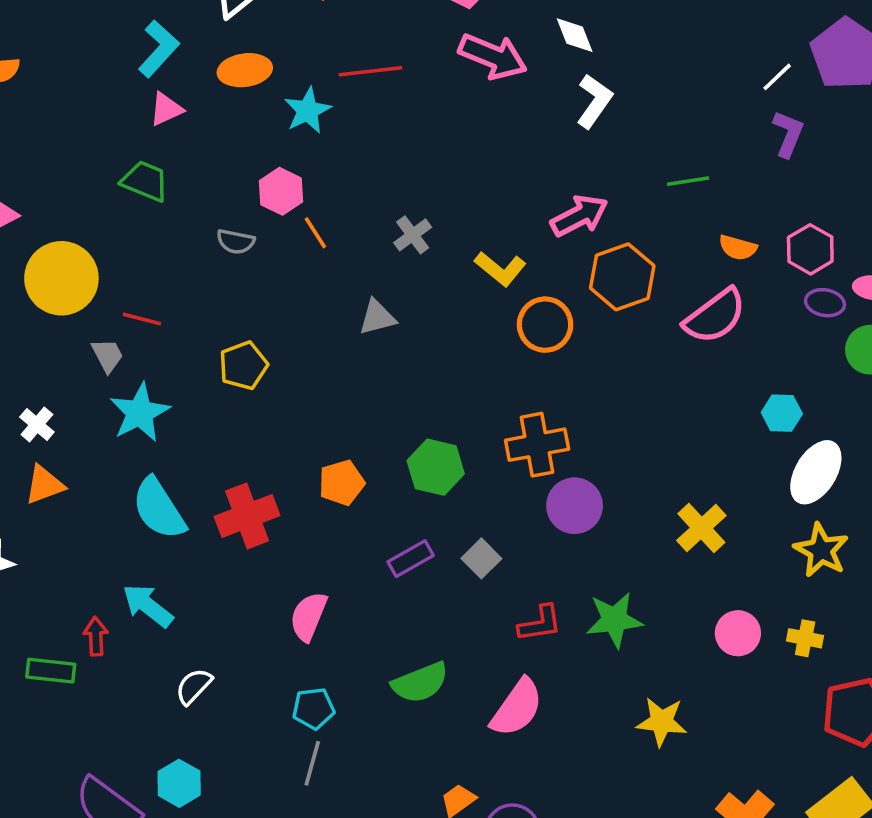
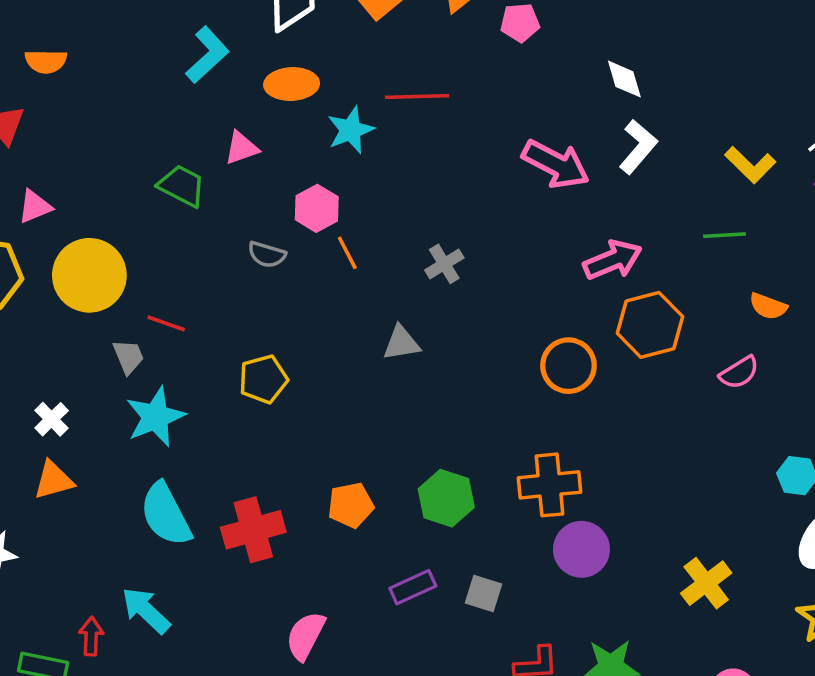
pink arrow: (493, 56) -> (556, 164), moved
pink triangle: (166, 109) -> (241, 148), moved
yellow L-shape: (500, 269) -> (750, 165), moved
pink semicircle: (715, 316) -> (739, 373), size x0.6
gray square: (481, 558) -> (484, 593), turned -33

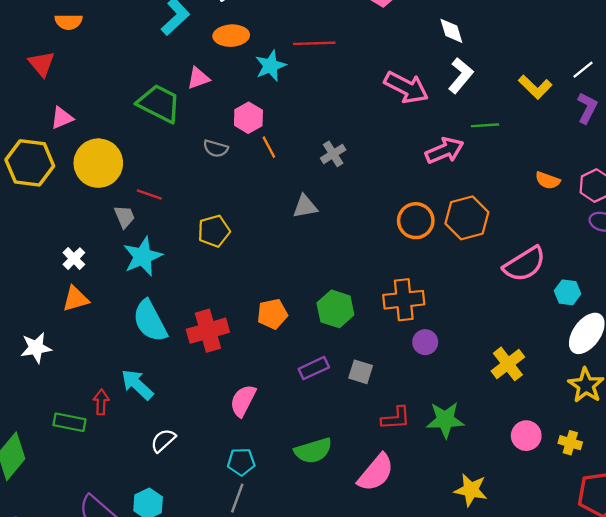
green trapezoid: (182, 186) -> (159, 103), size x1.4
green line: (724, 235) -> (485, 125), moved
orange hexagon: (650, 325) -> (467, 218), moved
pink semicircle: (739, 373) -> (524, 264), moved, size x1.6
purple circle: (581, 549) -> (425, 342), size x0.7

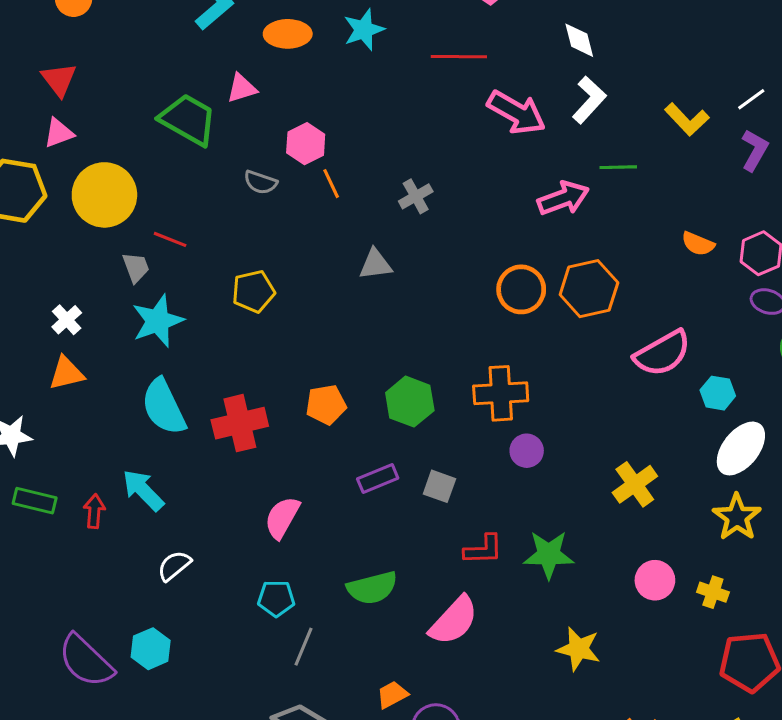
red line: (314, 43) -> (459, 57), moved
red triangle: (42, 64) -> (59, 79), moved
cyan star: (270, 66) -> (364, 30), moved
green rectangle: (69, 422) -> (35, 501), moved
gray line: (237, 498) -> (304, 647), moved

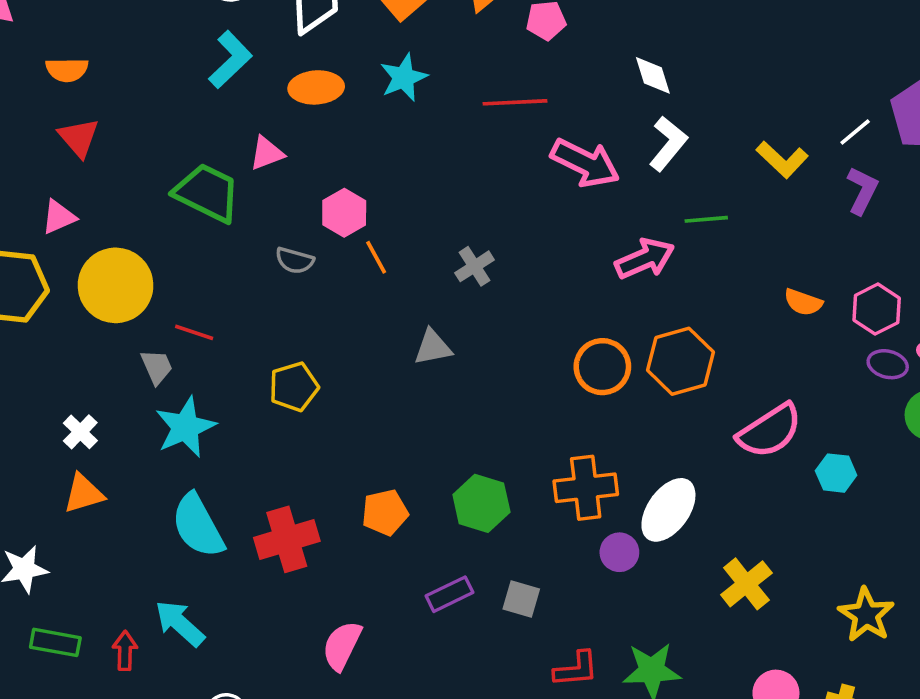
red triangle: (59, 79) -> (79, 138), moved
white ellipse: (741, 448) -> (668, 510), moved

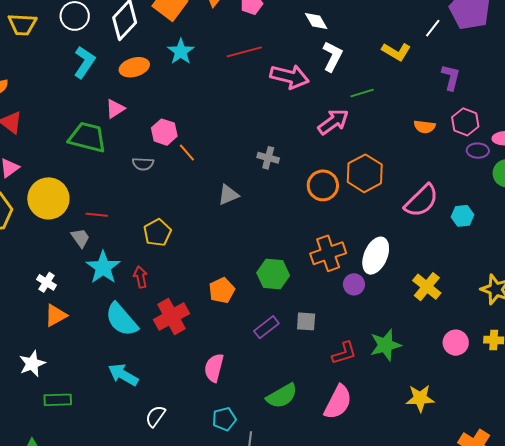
purple L-shape: (862, 190) -> (451, 77), moved
gray cross: (475, 266) -> (268, 158), moved, turned -30
red arrow: (125, 651) -> (141, 277), moved

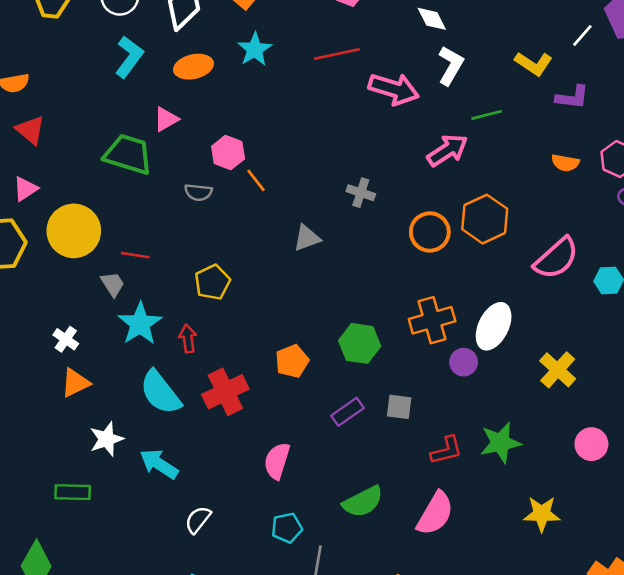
purple L-shape: (451, 77) -> (572, 97), moved, turned 80
white star: (32, 364) -> (107, 439), moved

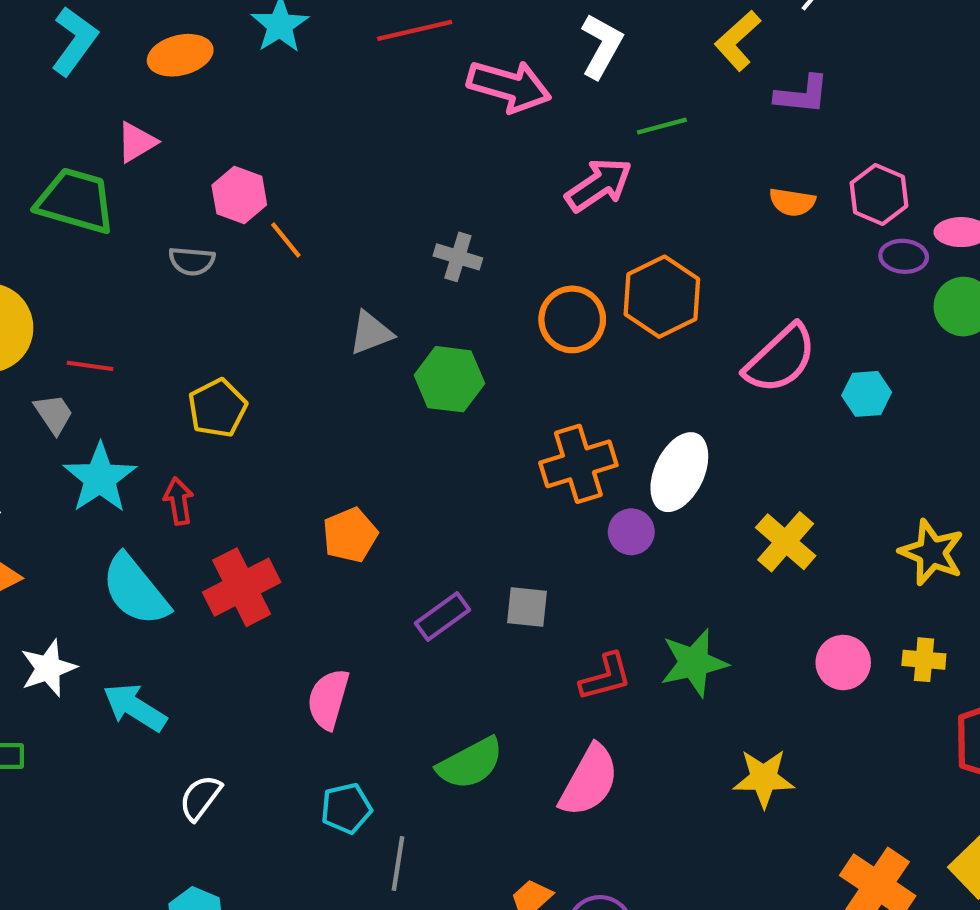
yellow L-shape: (534, 64) -> (738, 41), turned 105
green hexagon: (360, 343) -> (449, 379), moved

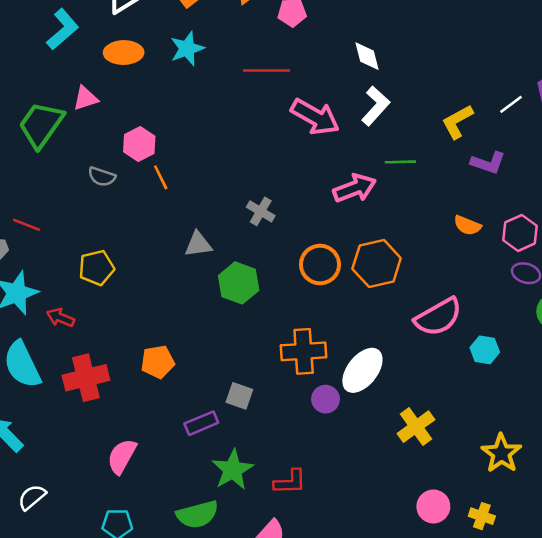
green trapezoid: (76, 201) -> (41, 125), turned -84
red arrow: (179, 501) -> (60, 318), turned -72
gray square: (527, 607) -> (239, 396), moved
green star: (694, 663) -> (233, 470), moved, turned -30

